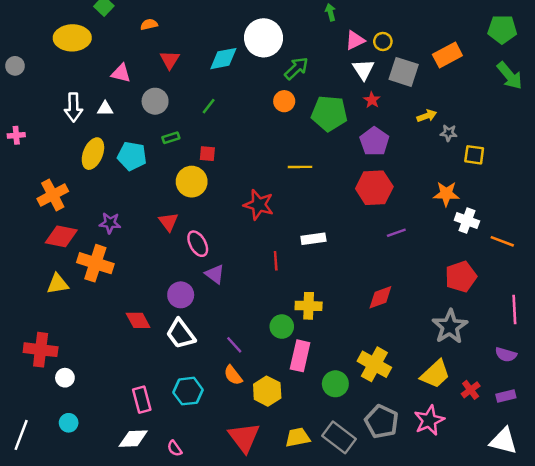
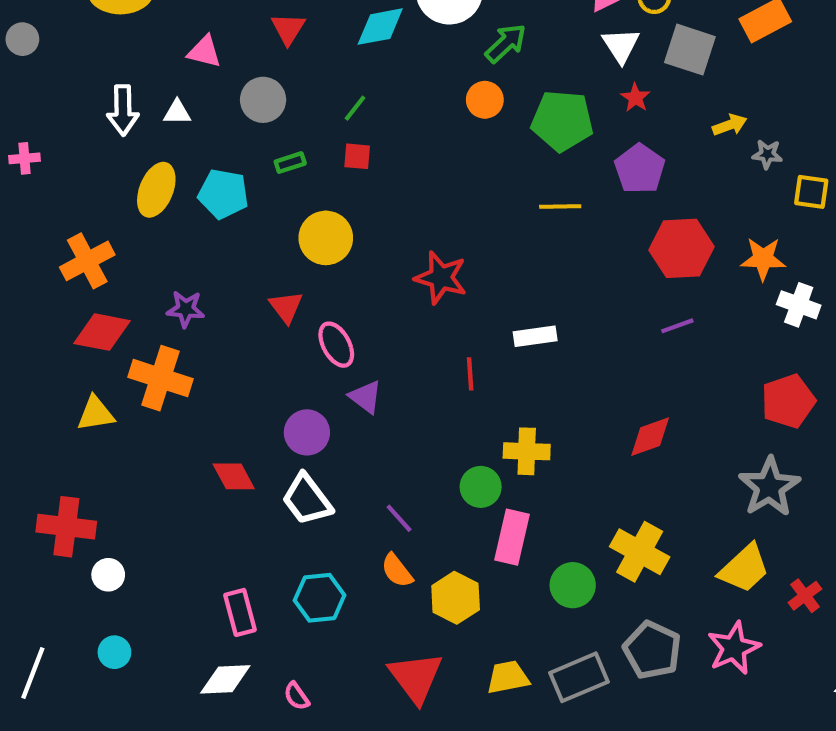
red square: (207, 154) -> (357, 156), moved
yellow line: (300, 167) -> (560, 206), moved
red hexagon: (374, 188) -> (681, 248), moved
gray rectangle: (339, 437) -> (579, 677), turned -60

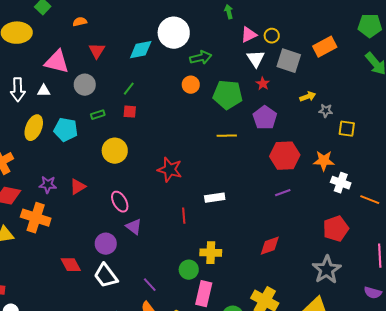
green arrow: (506, 43) -> (201, 58), turned 30
pink triangle: (204, 52) -> (57, 62), size x1.5
red triangle: (286, 307) -> (78, 187), moved, turned 36

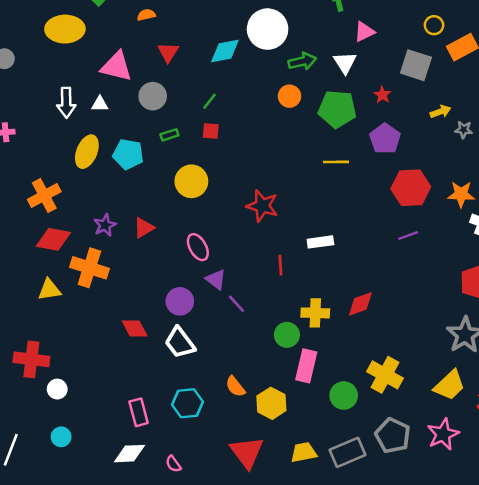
yellow circle: (272, 36) -> (434, 25), moved
white triangle: (256, 59) -> (345, 63), moved
purple star: (48, 185) -> (105, 225), turned -30
red diamond: (270, 246) -> (360, 304), moved
purple line: (150, 285) -> (237, 304), moved

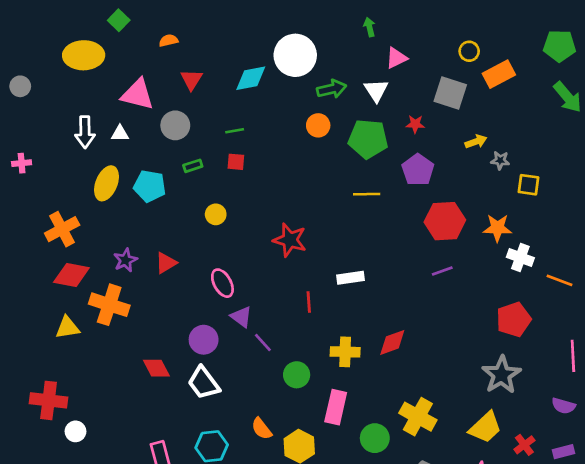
red star: (382, 95) -> (415, 124), turned -30
green line: (209, 101) -> (235, 131), turned 42
yellow circle: (191, 181) -> (216, 214), size x0.6
green circle: (287, 335) -> (297, 375), moved

